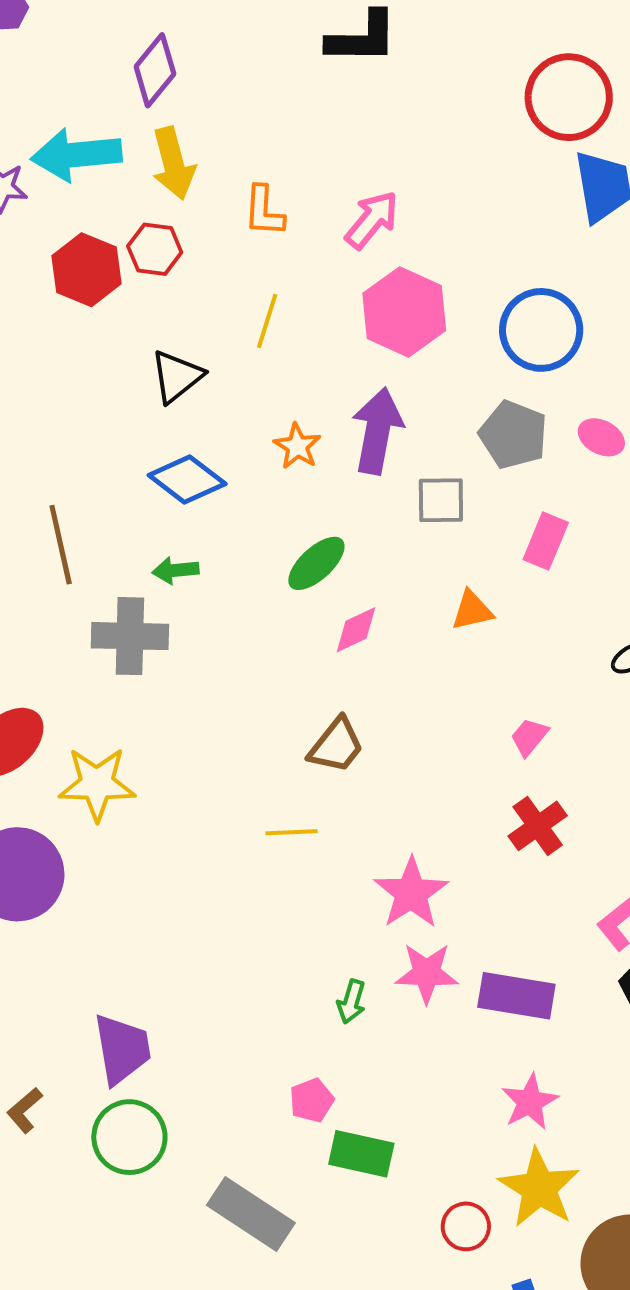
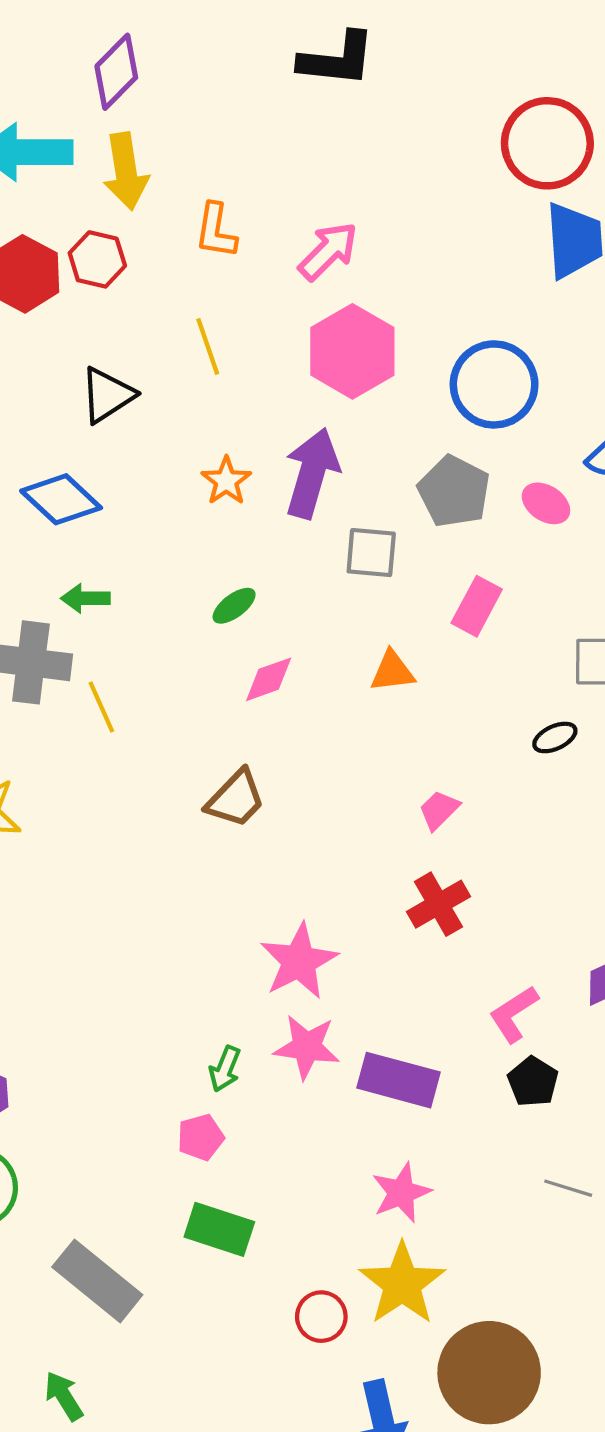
yellow line: (267, 321) -> (208, 346), turned -42
blue diamond: (187, 479) -> (61, 499), moved
green ellipse: (316, 563) -> (234, 606), size x0.7
yellow line: (292, 832) -> (101, 707), moved, turned 63
pink pentagon: (312, 1100) -> (201, 1137), moved

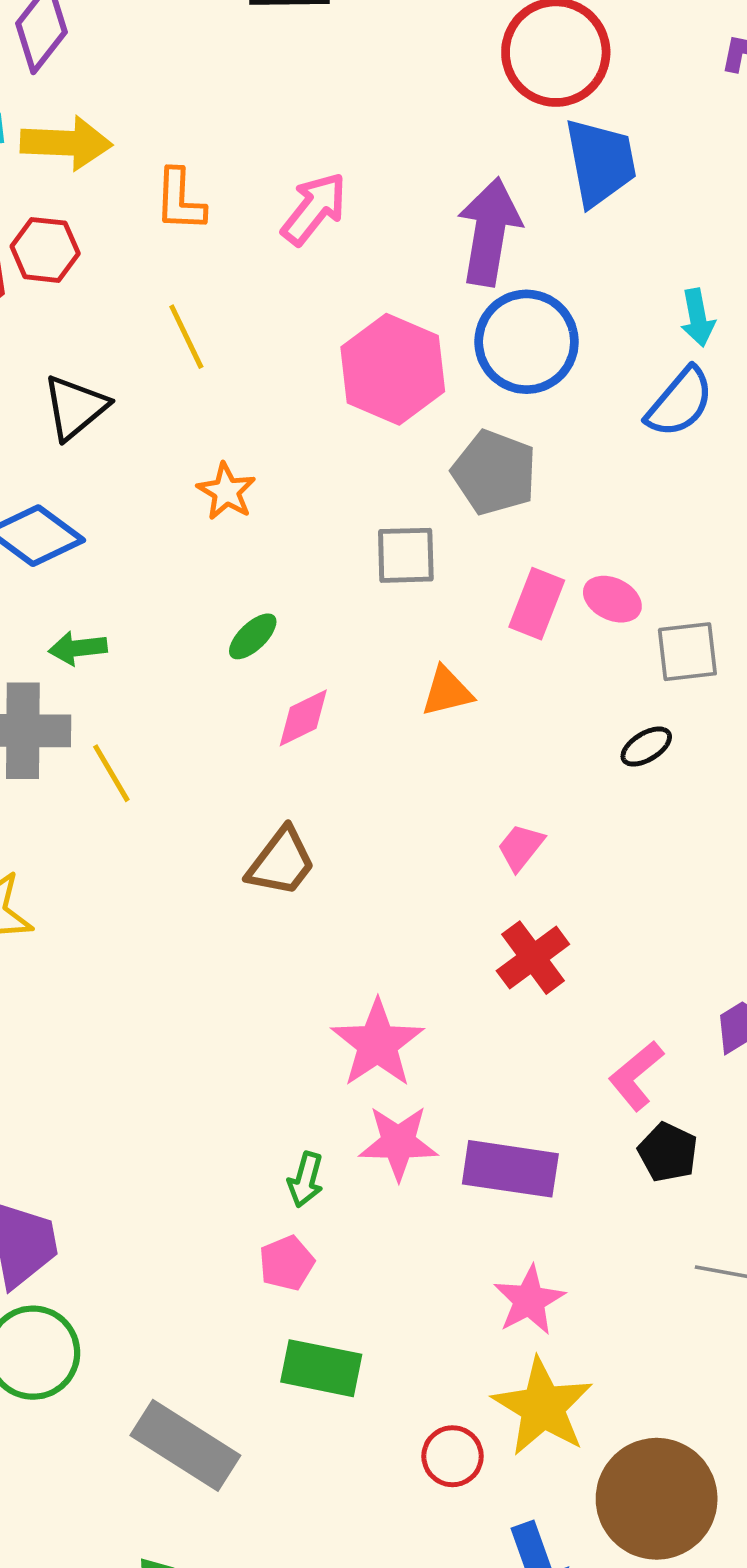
yellow arrow: (126, 171) -> (66, 143), turned -72
pink hexagon: (352, 351) -> (393, 369), moved
purple arrow: (312, 473) -> (489, 232), moved
pink ellipse: (546, 503) -> (612, 599), moved

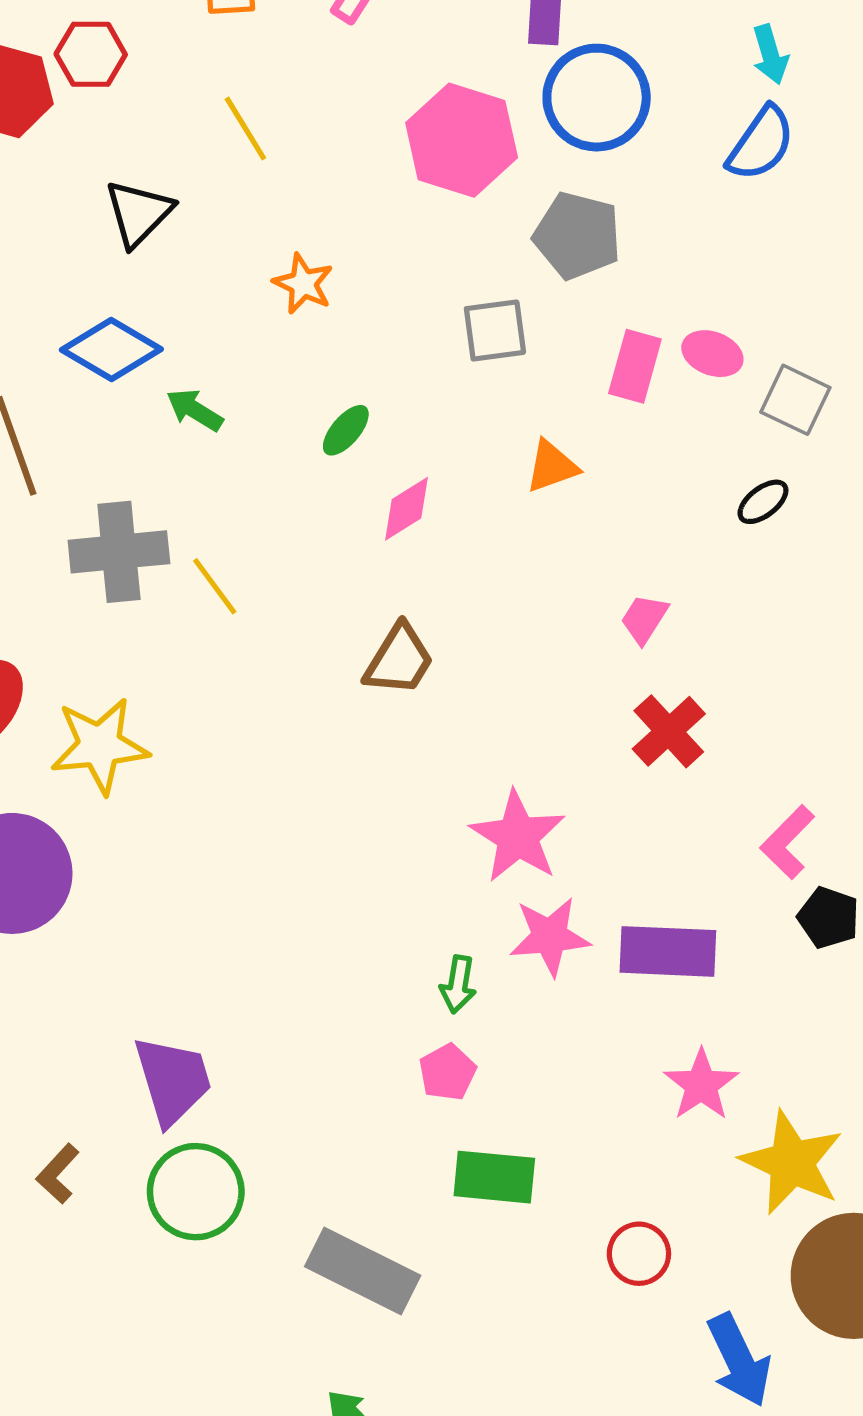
green arrow: (78, 648) -> (195, 410), moved, turned 44
gray square: (687, 652) -> (795, 400), turned 38
yellow star: (543, 1407) -> (792, 1163), moved

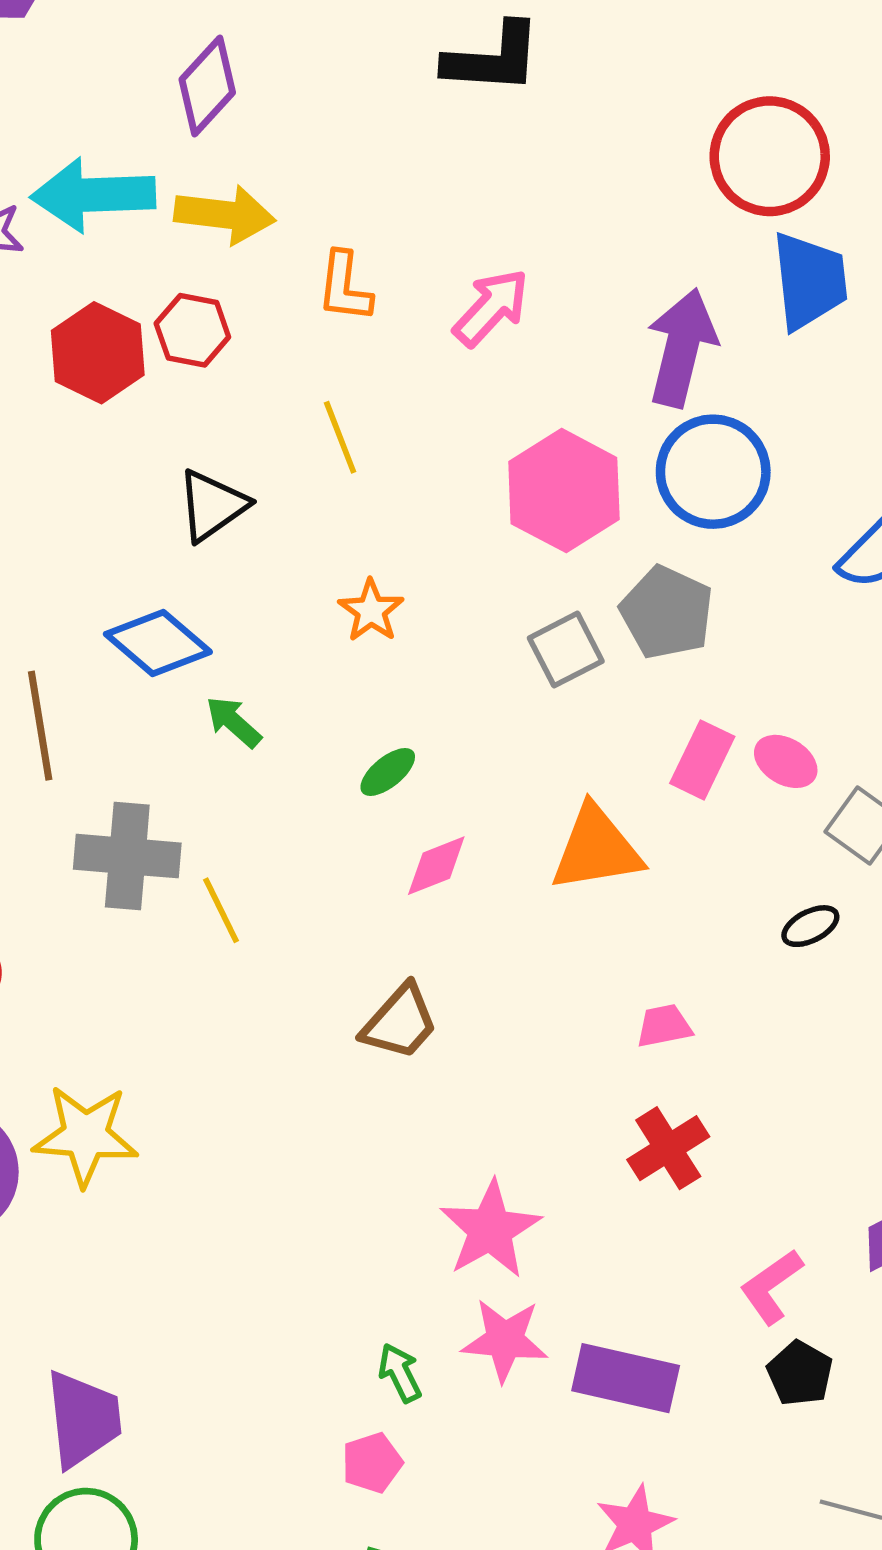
gray square: (495, 330) -> (566, 650), moved, turned -30
orange triangle: (552, 466) -> (596, 849), size x1.6
pink trapezoid: (644, 619) -> (664, 1026), turned 36
yellow star: (100, 746) -> (85, 1135), moved
green arrow: (458, 984) -> (400, 1373), turned 134

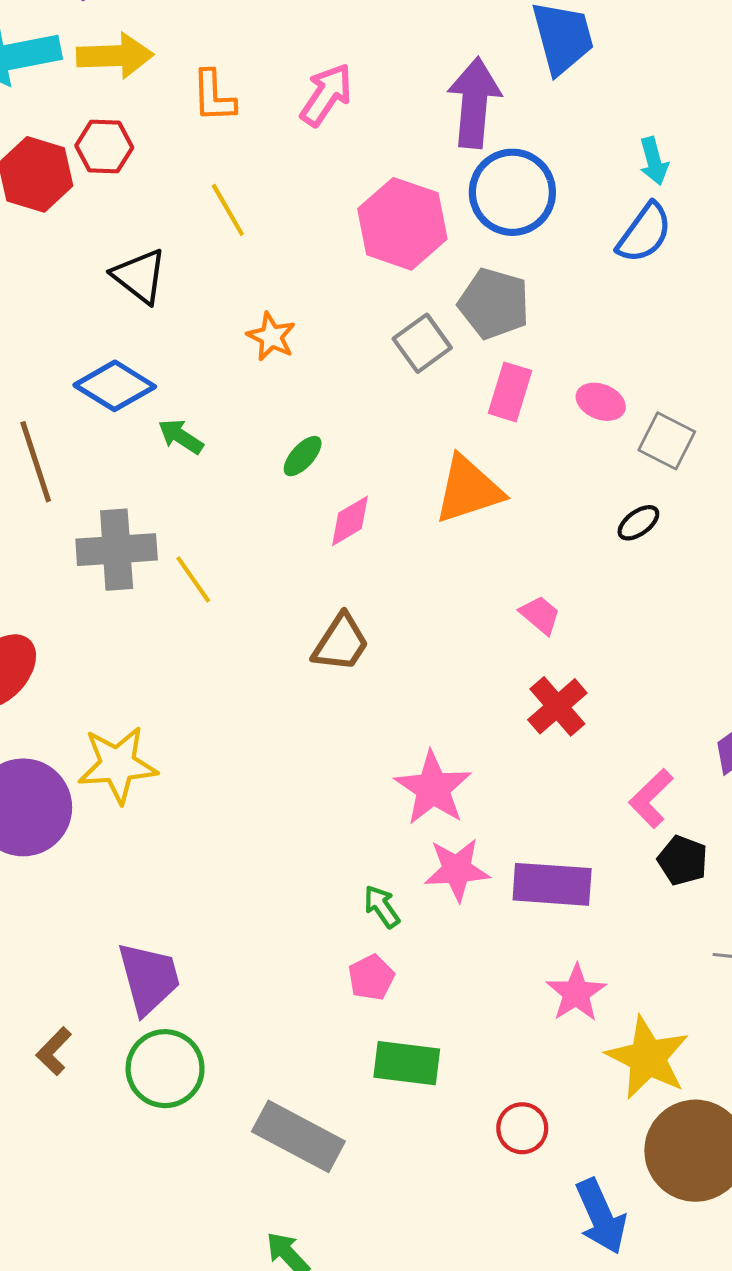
black triangle: (212, 506) -> (140, 276), turned -38
pink rectangle: (702, 760) -> (510, 392), moved
pink trapezoid: (664, 1026) -> (540, 615), turned 60

